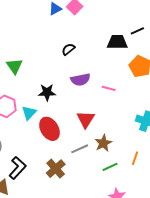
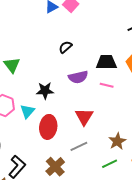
black trapezoid: (117, 42) -> (106, 62), moved
red ellipse: (49, 129) -> (48, 127), turned 40
brown star: (103, 143) -> (117, 141), moved

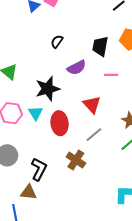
black trapezoid: (106, 62) -> (100, 46), turned -65
pink line: (107, 85) -> (111, 75), moved
black star: (45, 91) -> (48, 89), size x1.4

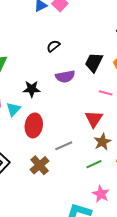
pink line: (111, 75) -> (106, 93), moved
black star: (48, 89) -> (32, 89), size x0.7
red triangle: (92, 105) -> (94, 119), moved

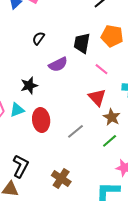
pink line: (106, 93) -> (101, 69), turned 40
cyan triangle: (13, 109) -> (17, 110), turned 42
brown cross: (40, 165) -> (61, 178), moved

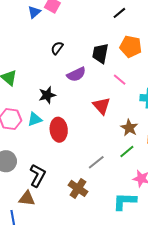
red triangle: (97, 97) -> (102, 106), moved
gray line: (75, 131) -> (96, 162), moved

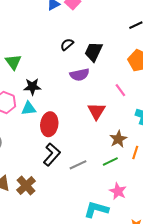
black trapezoid: (100, 53) -> (93, 52), moved
black star: (47, 95) -> (32, 87), moved
black L-shape: (38, 176) -> (52, 155), moved
brown cross: (78, 188) -> (26, 186), moved

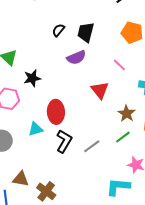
cyan triangle: (29, 108) -> (36, 129), moved
brown cross: (26, 186) -> (46, 191), moved

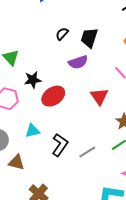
red ellipse: (56, 112) -> (53, 96), moved, turned 55
brown triangle: (21, 179) -> (17, 162), moved

